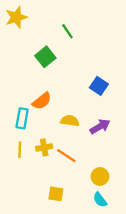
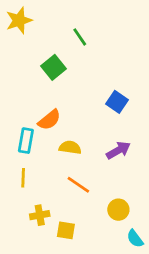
yellow semicircle: (70, 121) -> (70, 147), moved
yellow cross: (44, 147) -> (40, 215), moved
cyan semicircle: (100, 200) -> (135, 239), moved

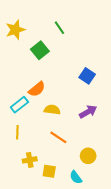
yellow star: (19, 20) -> (15, 30), moved
cyan rectangle: (26, 141) -> (19, 105), turned 42
cyan semicircle: (135, 239) -> (76, 177), moved

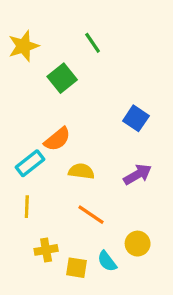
cyan semicircle: (76, 177) -> (107, 261), moved

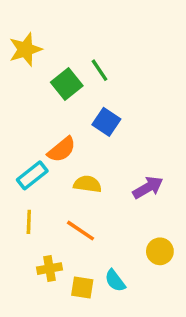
green line: (93, 43) -> (100, 70), moved
blue square: (136, 118) -> (106, 122), moved
orange line: (91, 215) -> (81, 231), moved
yellow circle: (138, 244) -> (160, 251), moved

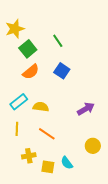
green square: (67, 84) -> (28, 49), moved
orange semicircle: (62, 150) -> (31, 72), moved
yellow semicircle: (87, 184) -> (41, 107), moved

